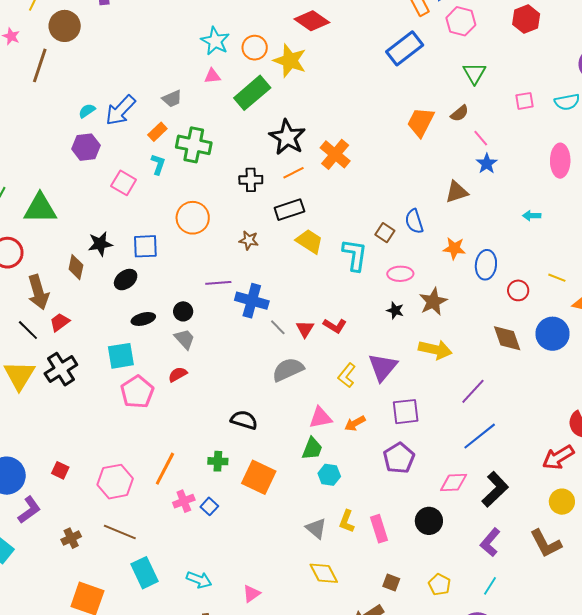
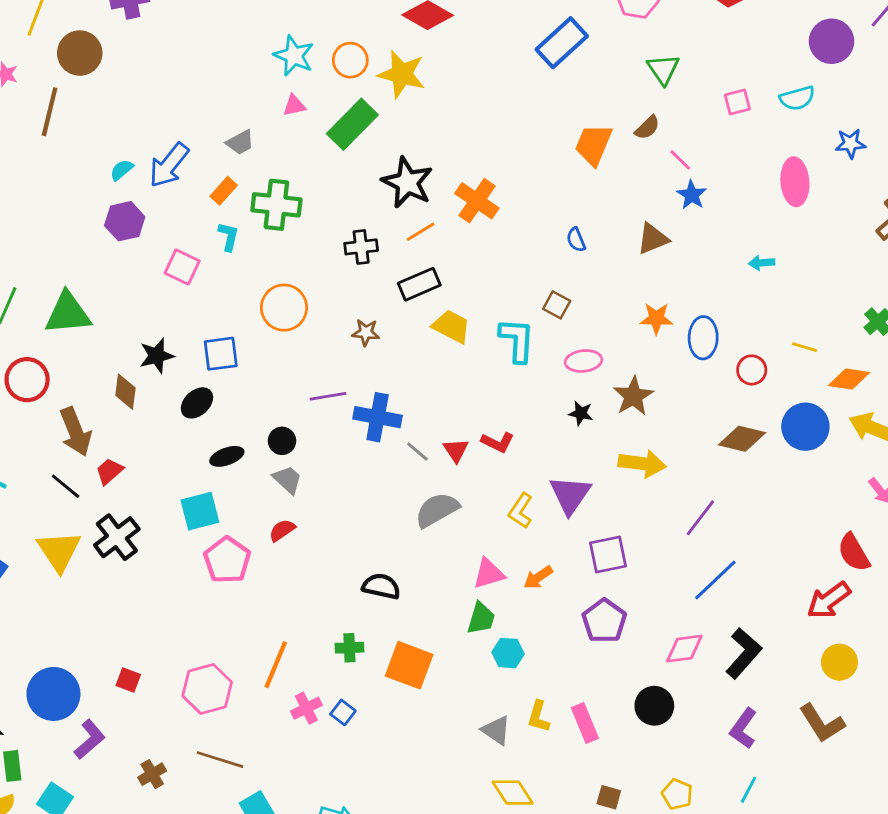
blue semicircle: (414, 221) -> (576, 240), moved, size x0.7
brown diamond: (507, 338) -> (742, 439), turned -52

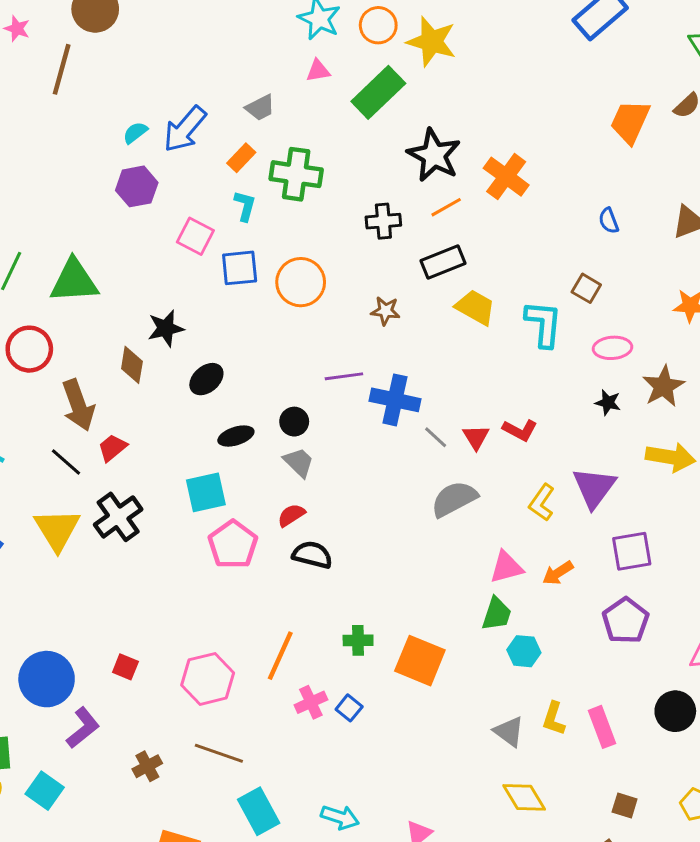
blue square: (221, 354) -> (240, 268), moved
black semicircle: (381, 586) -> (312, 555), moved

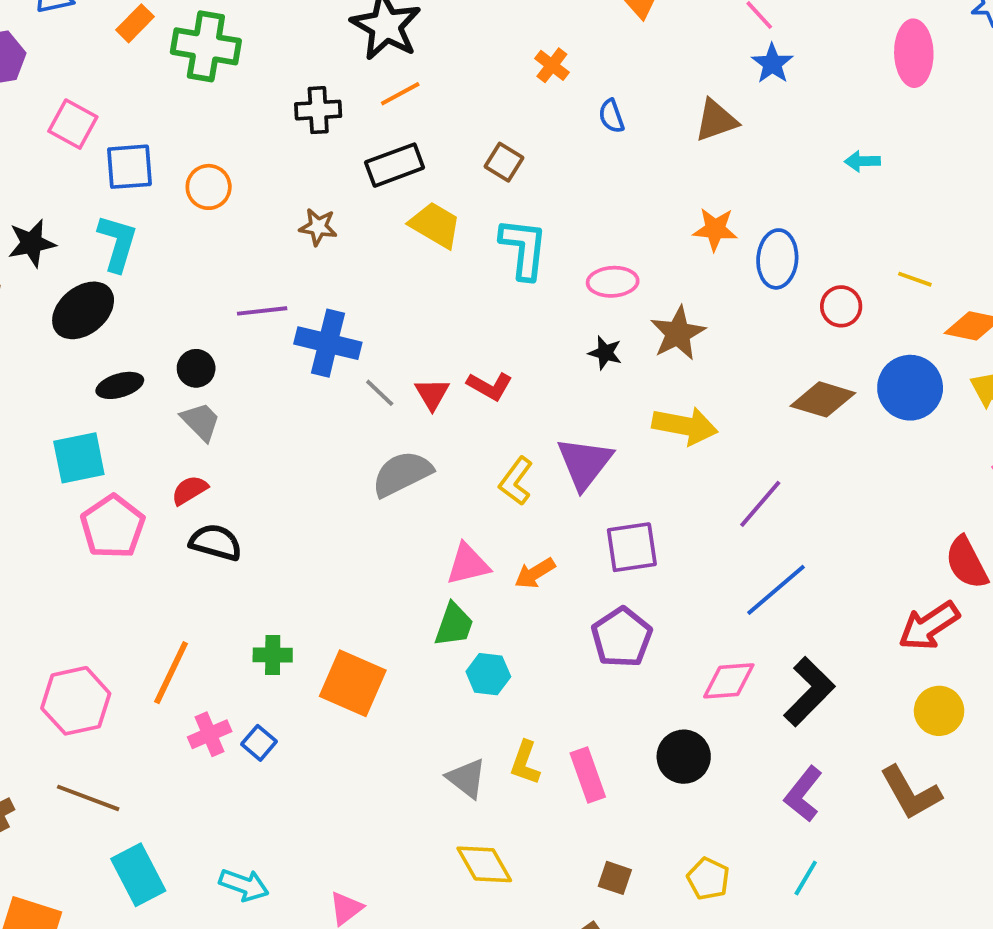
orange cross: (506, 177) -> (552, 65), moved, size x0.6
cyan L-shape: (245, 206) -> (117, 243), moved, size x1.4
orange circle: (301, 282) -> (209, 187), size x0.7
brown square: (586, 288) -> (504, 162), moved
black ellipse: (206, 379) -> (83, 310), size x1.4

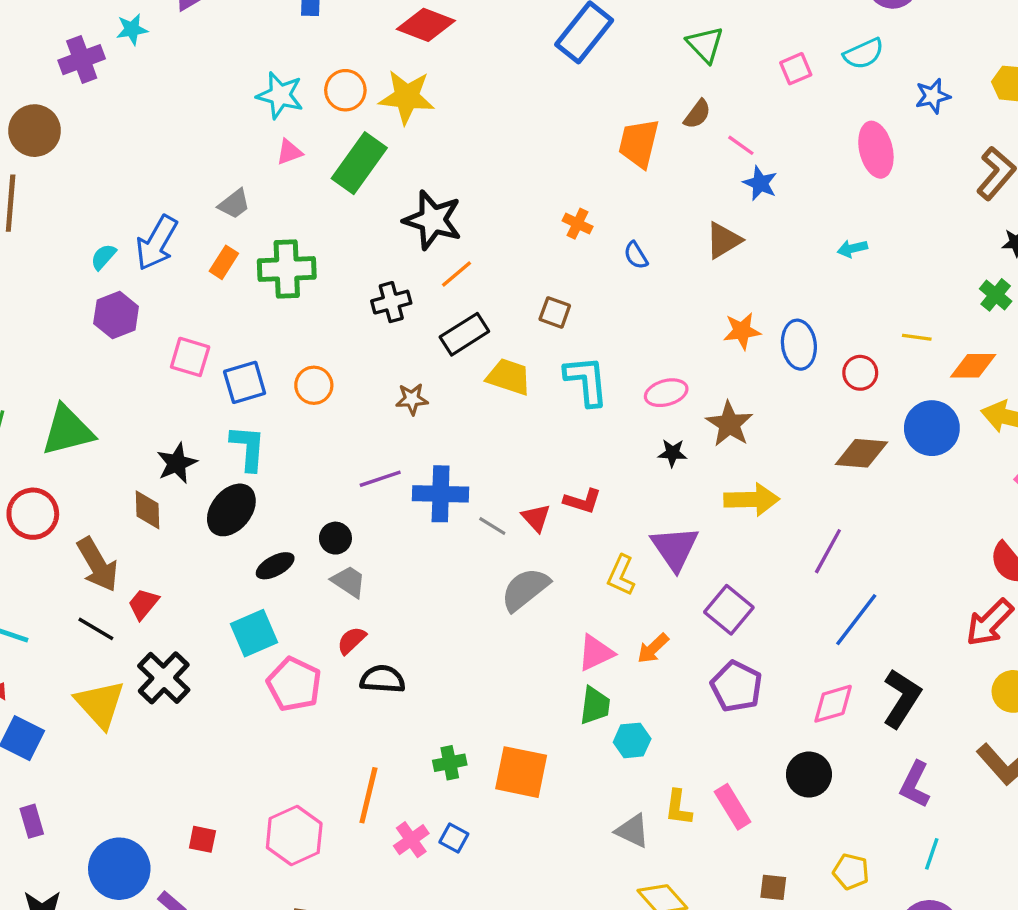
purple square: (632, 547) -> (729, 610), turned -30

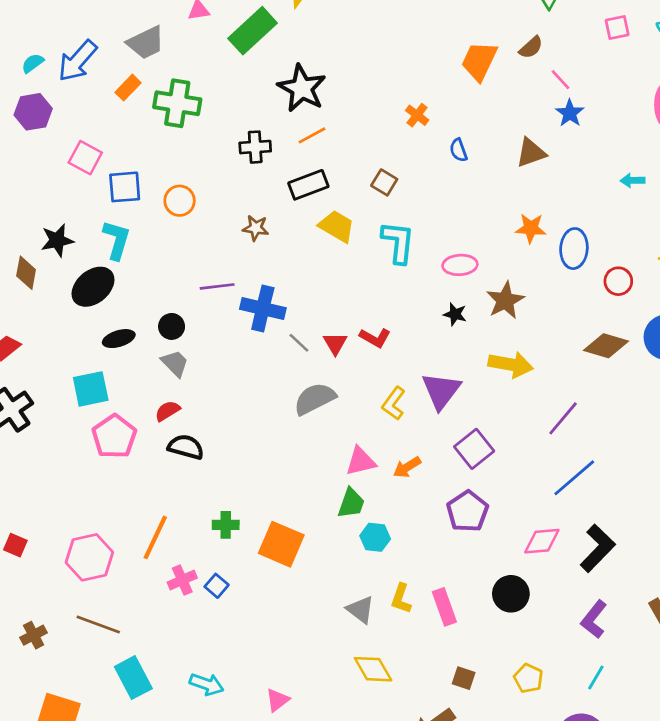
gray trapezoid: (234, 204) -> (146, 43), size x1.4

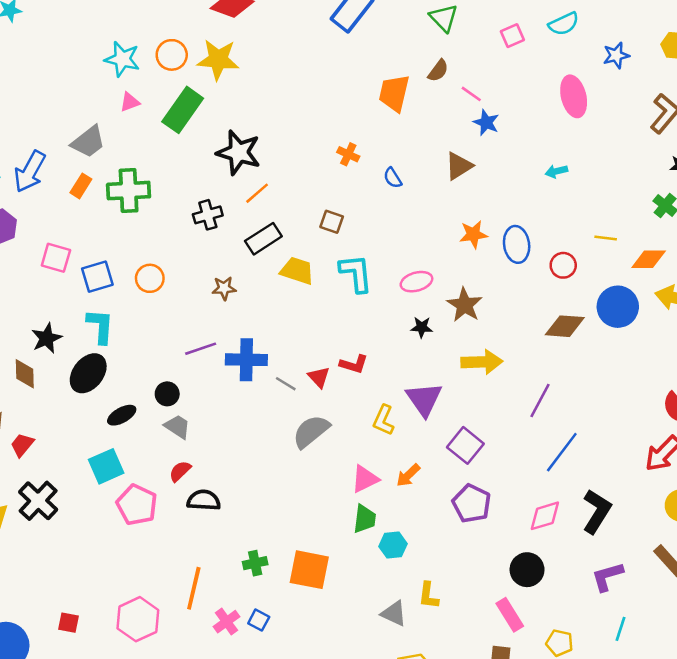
pink rectangle: (444, 607) -> (510, 615), moved
purple L-shape: (594, 619) -> (607, 576), turned 48

